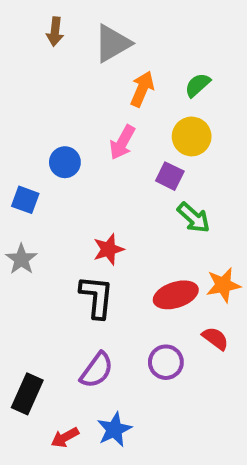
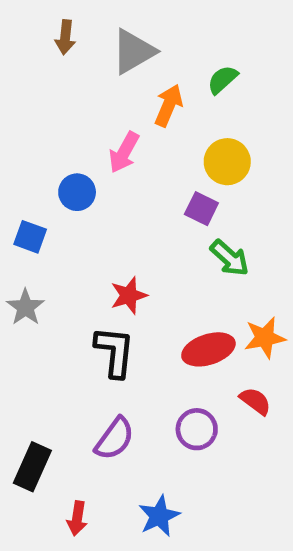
green semicircle: (198, 85) -> (223, 80), moved
pink arrow: (122, 142) -> (124, 152), moved
blue star: (114, 430) -> (159, 516), moved
red arrow: (65, 437) -> (77, 518), turned -52

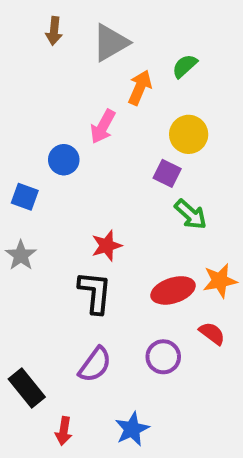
black rectangle: (32, 467) -> (27, 388), turned -63

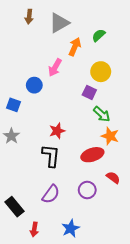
orange star: (220, 281) -> (110, 136), moved, turned 30

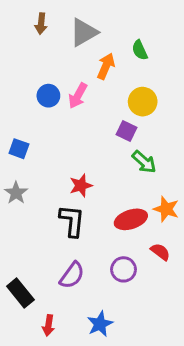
green semicircle: (99, 35) -> (140, 50), turned -72
blue circle: (34, 85) -> (48, 96), moved
orange star: (110, 136) -> (166, 209), moved

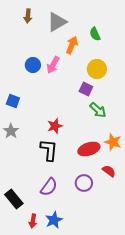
blue star: (100, 324) -> (54, 220), moved

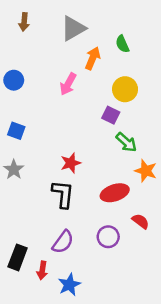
brown arrow: (28, 16) -> (24, 22), moved
blue circle: (33, 65) -> (14, 80), moved
orange star: (113, 142) -> (146, 171), moved
black rectangle: (14, 199) -> (18, 257), turned 60
red arrow: (33, 221) -> (42, 270), moved

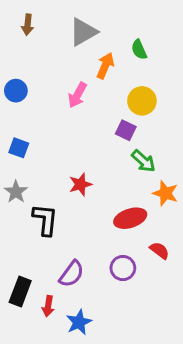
black L-shape: (63, 194) -> (45, 220), moved

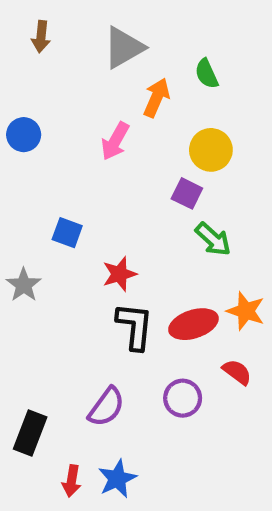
blue square: (19, 148) -> (67, 233), moved
orange star: (165, 193) -> (246, 311), moved
black L-shape: (45, 220) -> (135, 326), moved
red arrow: (48, 306) -> (72, 481), moved

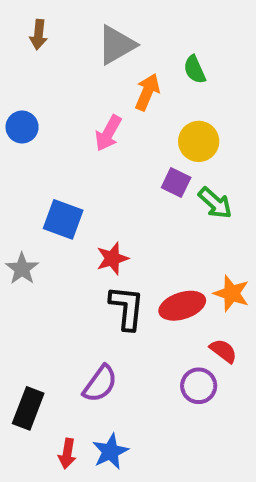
blue square: (67, 233) -> (63, 219), size x1.4
green arrow: (213, 239) -> (215, 203), moved
purple circle: (183, 398) -> (199, 386), moved

